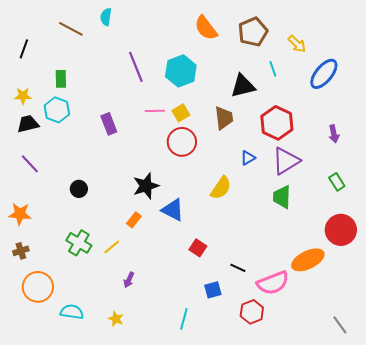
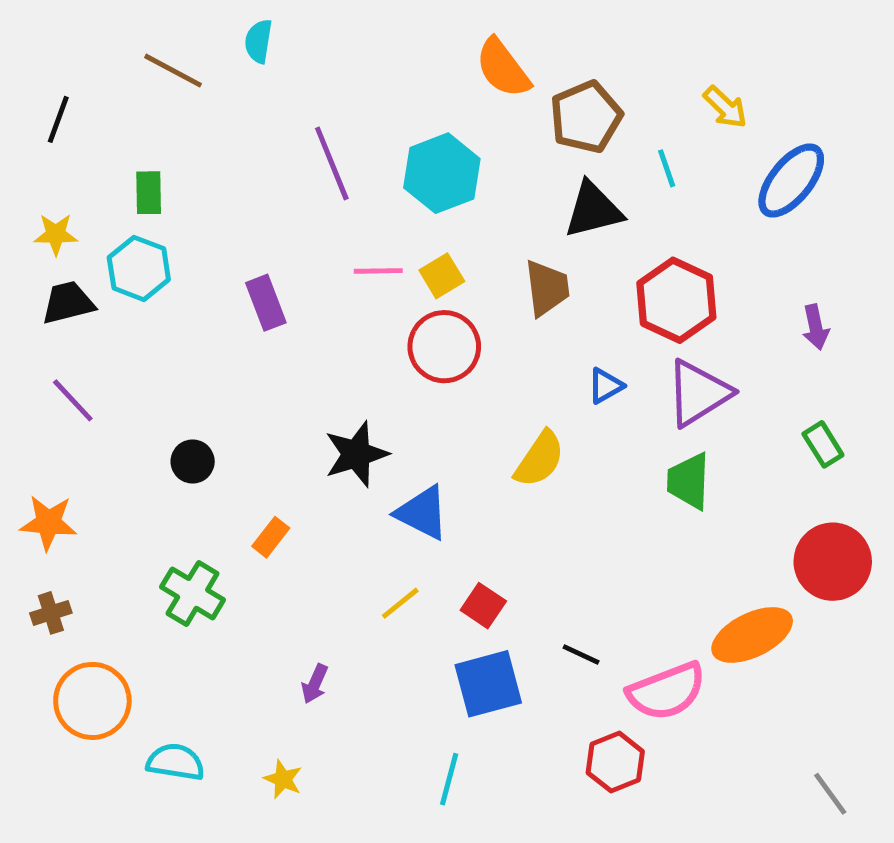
brown pentagon: (253, 32) -> (586, 117), moved
orange rectangle: (134, 220) -> (271, 537), moved
yellow line: (112, 247) -> (400, 603), moved
blue square: (213, 290) -> (488, 684), moved, size x1.6

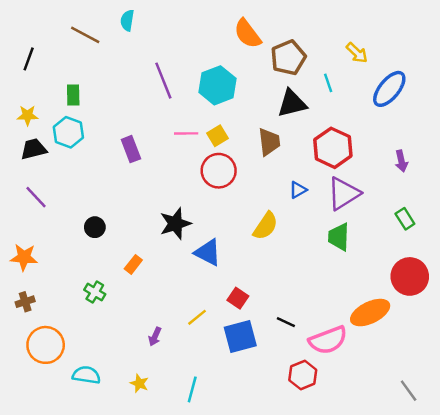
green cross: (193, 593) -> (95, 292), size x0.7
yellow line: (400, 603) -> (197, 317), moved
cyan line: (449, 779) -> (192, 389), moved

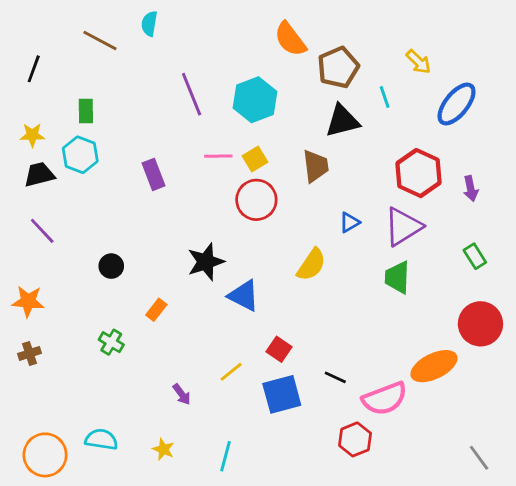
red hexagon: (333, 148) -> (418, 173), moved
purple arrow: (155, 337) -> (182, 394), turned -60
orange circle: (46, 345) -> (45, 455), moved

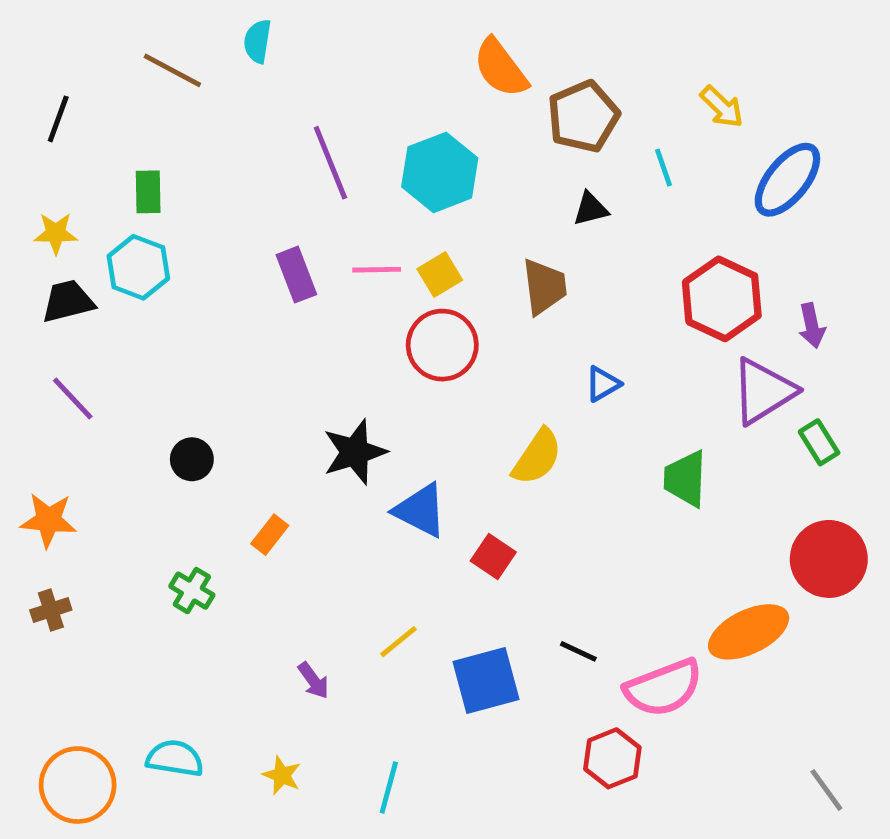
black triangle: (342, 121) -> (591, 209), size x0.6
purple rectangle: (154, 174) -> (296, 275), moved
purple triangle: (403, 227) -> (763, 391), moved
red square: (279, 349) -> (493, 557), moved

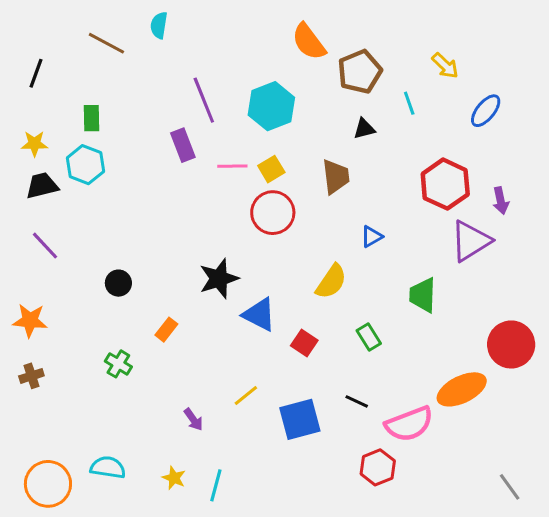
blue ellipse: (787, 180) -> (486, 111), size x0.7
purple rectangle: (296, 275) -> (183, 145), moved
green rectangle: (819, 442) -> (369, 337), moved
cyan line: (389, 787) -> (216, 485), moved

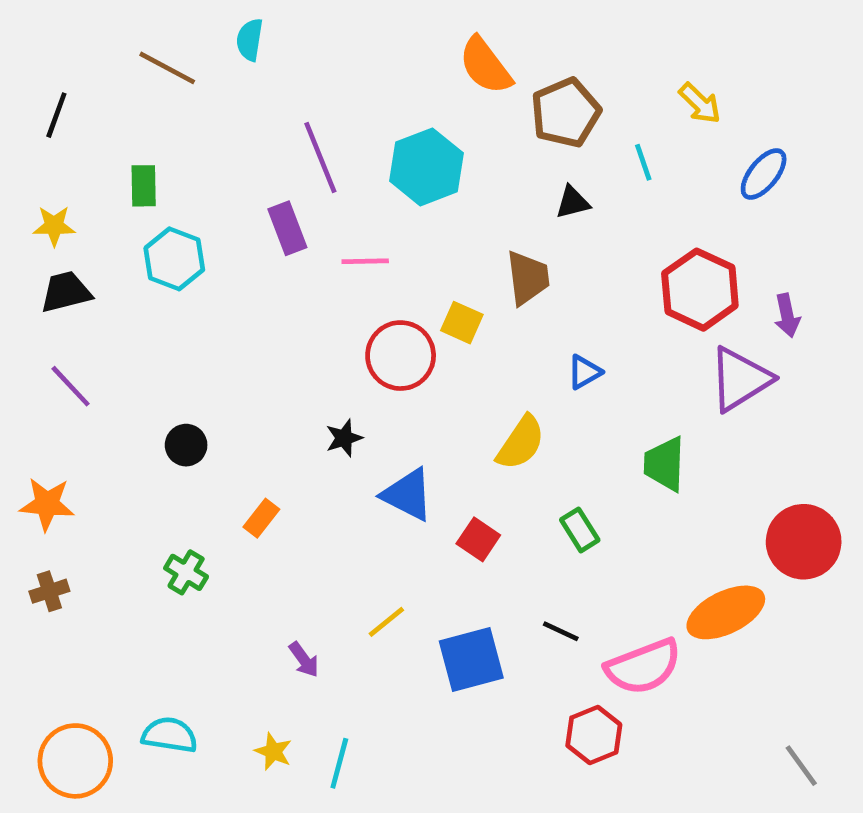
cyan hexagon: (85, 165) -> (174, 259), moved
yellow square: (271, 169) -> (462, 323), moved, turned -35
red circle: (273, 213) -> (401, 356), moved
black star: (219, 279) -> (344, 438), size x0.6

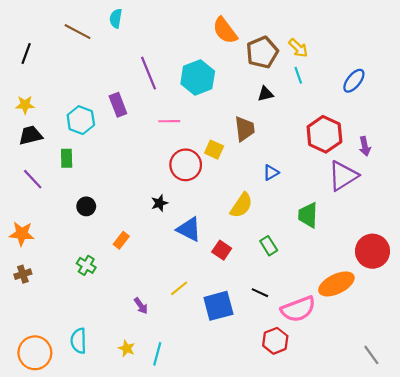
yellow arrow: (700, 103) -> (298, 48), moved
green rectangle: (144, 186) -> (67, 158), moved
purple rectangle: (287, 228) -> (118, 105), moved
cyan semicircle: (170, 735) -> (79, 341), turned -100

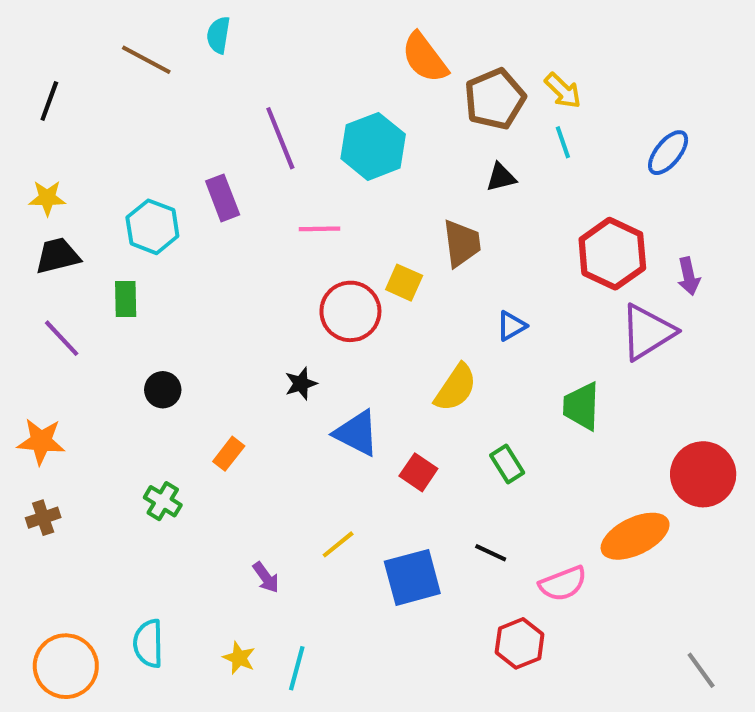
pink semicircle: (298, 309) -> (563, 584), size x0.7

